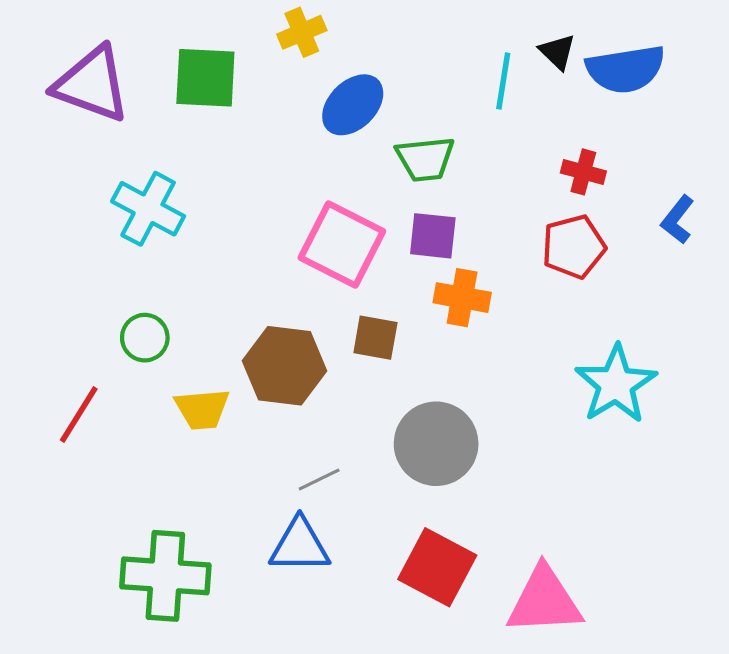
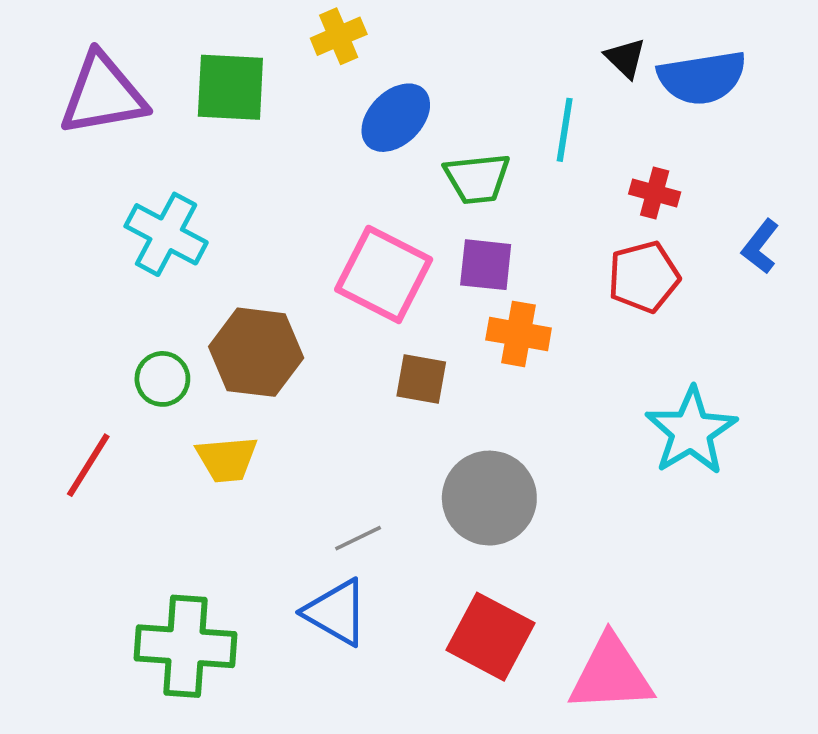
cyan line: (503, 81) -> (565, 130), moved
purple triangle: (92, 84) -> (103, 95), turned -30
brown hexagon: (284, 366) -> (256, 352), moved
blue triangle: (300, 546) -> (336, 612), turned 30

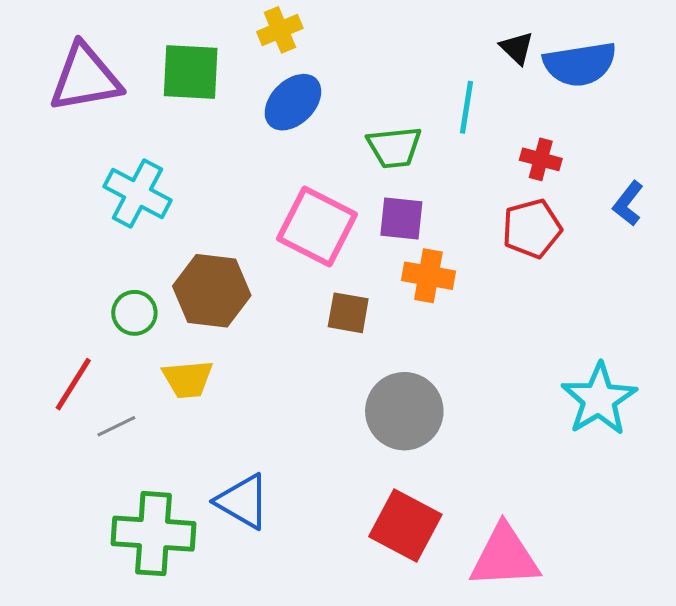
blue ellipse: (396, 118) -> (293, 102), moved
cyan star: (691, 431) -> (599, 399), moved
gray line: (358, 538) -> (116, 426), moved
blue triangle: (336, 612) -> (243, 501), moved

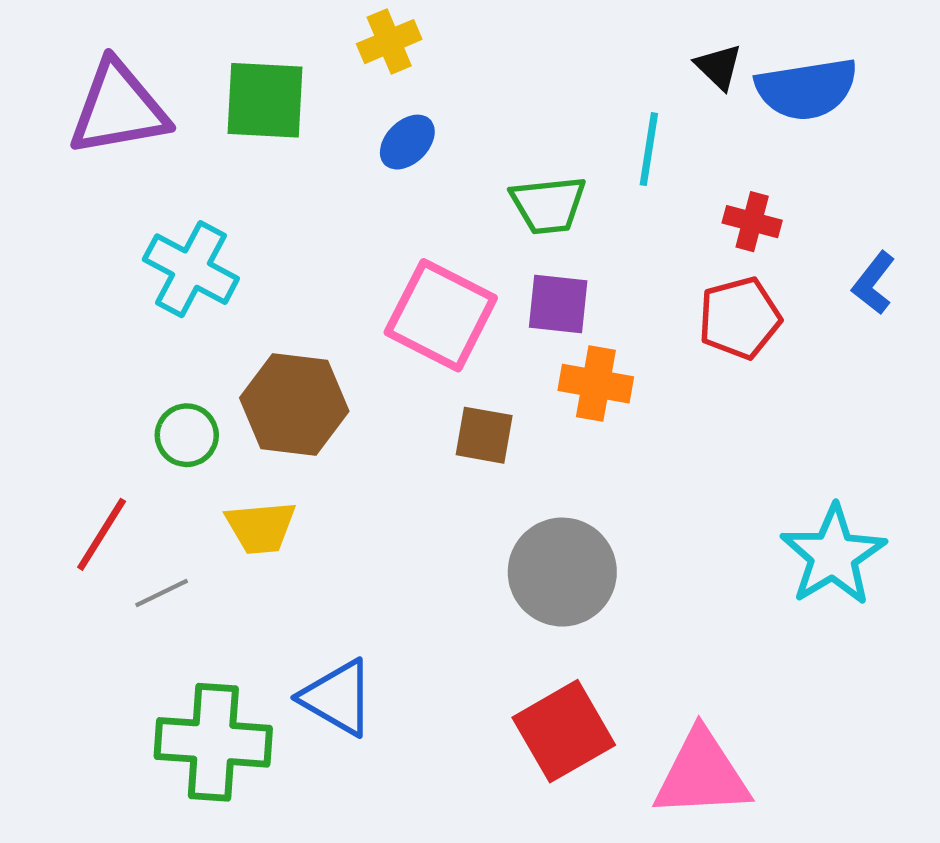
blue ellipse: (293, 102) -> (407, 142), size x0.7
red square: (405, 526) -> (564, 731), turned 32

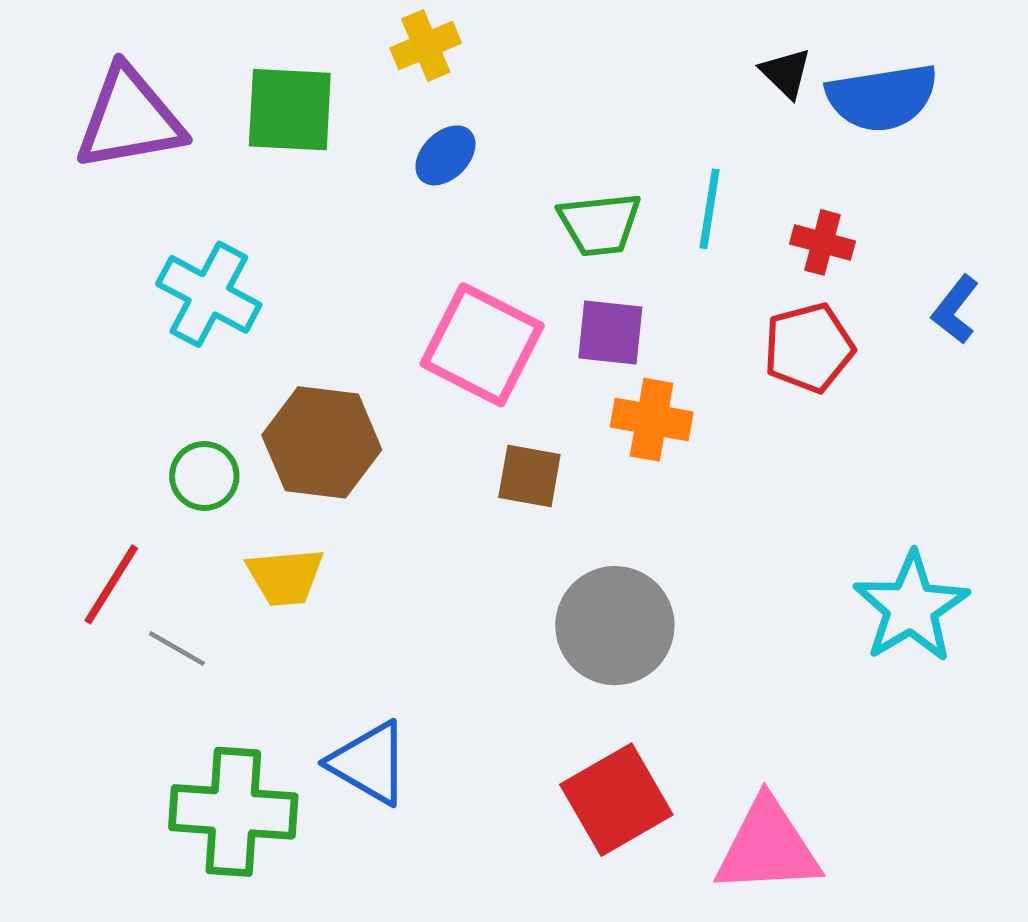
cyan line: (649, 149) -> (710, 209), moved
gray line: (162, 593) -> (177, 648), turned 56

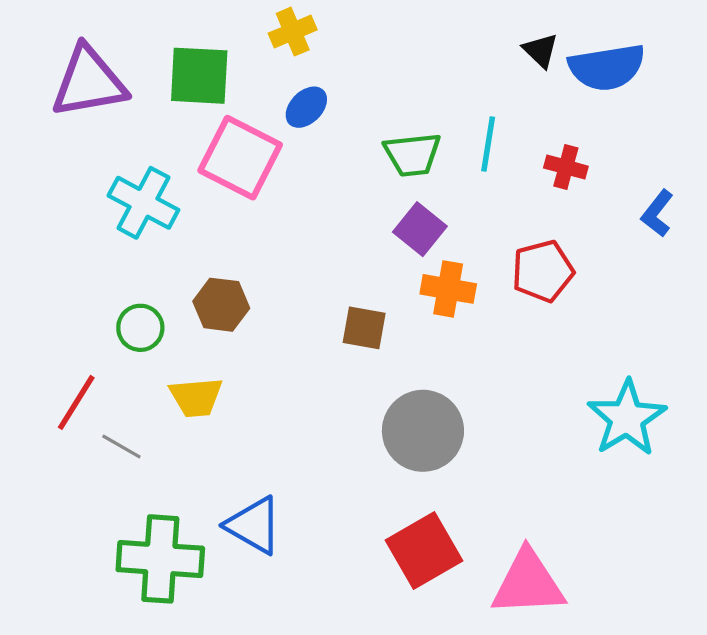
purple square: (610, 332) -> (420, 229), turned 33
pink square: (482, 345) -> (240, 158), moved
red pentagon: (809, 348) -> (543, 271), moved
brown hexagon: (322, 442) -> (221, 305), size x0.7

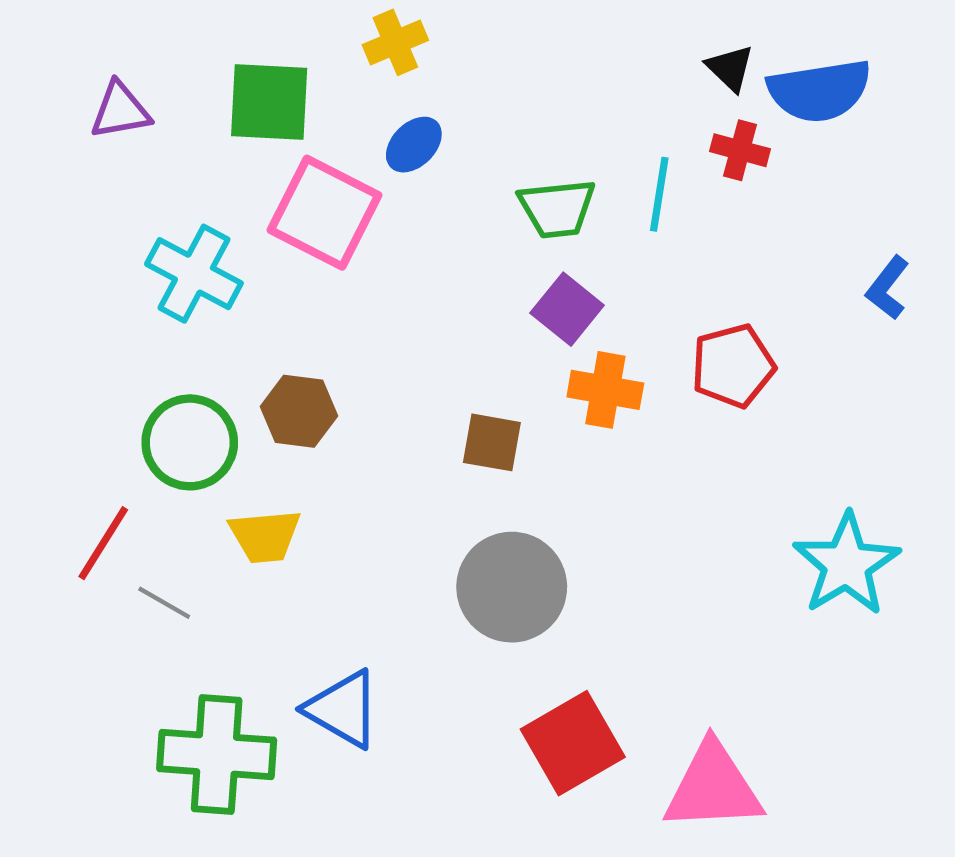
purple triangle: (89, 82) -> (120, 111), size x0.6
red cross: (566, 167) -> (740, 150), moved
green circle: (140, 328) -> (190, 442), size x1.5
gray circle: (423, 431) -> (512, 587), moved

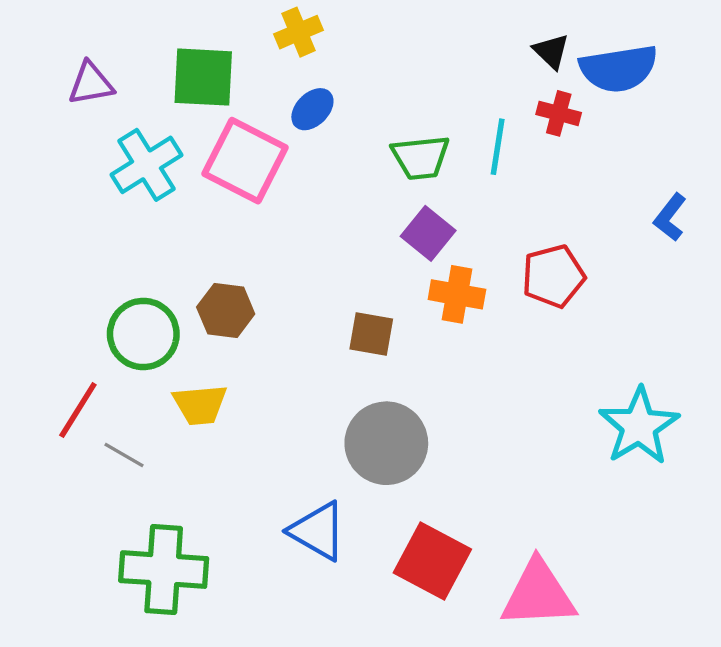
cyan cross: (194, 274) -> (146, 165), moved, turned 30
blue triangle: (343, 709) -> (318, 531), moved
red square: (573, 743) -> (432, 561), turned -32

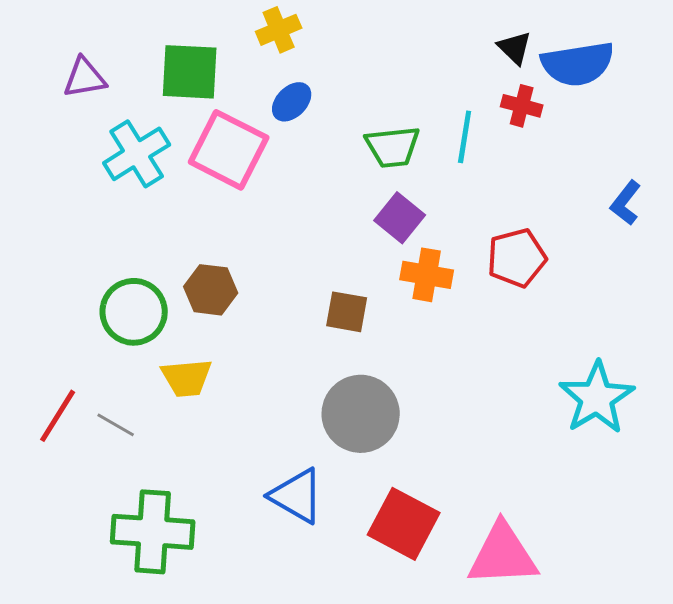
red line: (78, 410) -> (58, 416), moved

